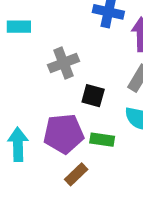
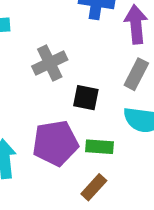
brown rectangle: (76, 174) -> (94, 187), moved

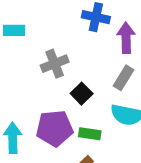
black square: (86, 98) -> (82, 94), turned 30

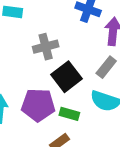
black square: (82, 94) -> (67, 77), size x1.5

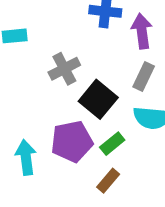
green rectangle: (69, 114) -> (112, 144), turned -42

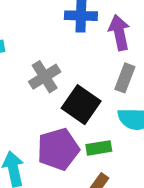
green rectangle: (112, 144) -> (99, 148), turned 35

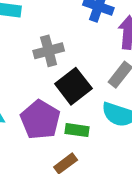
purple pentagon: (58, 149) -> (40, 120), turned 30

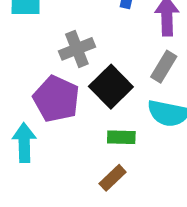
purple pentagon: (40, 120) -> (56, 99), moved

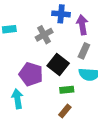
gray cross: (77, 49) -> (44, 35), moved

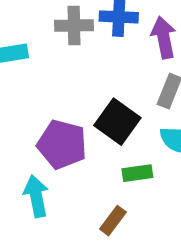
gray cross: (44, 35) -> (74, 26), moved, turned 30
brown rectangle: (65, 111) -> (113, 221), moved

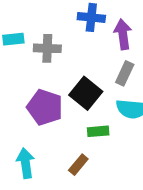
gray cross: (74, 26) -> (47, 48), moved
cyan arrow: (36, 196) -> (26, 163), moved

